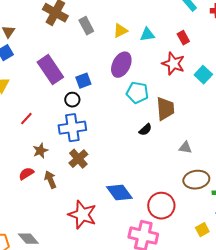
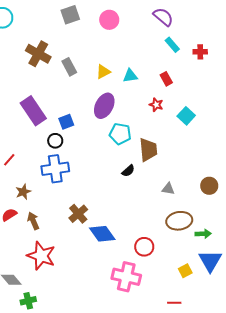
red star: (173, 64) -> (156, 105), size x0.6
brown cross: (78, 159) -> (78, 214), moved
red circle: (161, 206) -> (144, 247), size x0.7
red star: (82, 215) -> (41, 256), moved

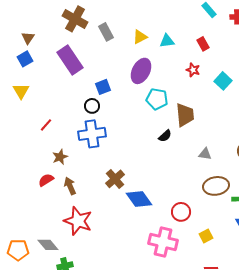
purple rectangle: (33, 111) -> (70, 60), moved
yellow square: (185, 271) -> (206, 236), moved

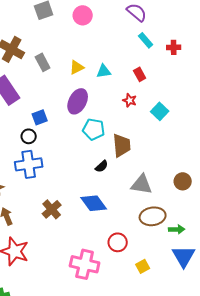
gray triangle: (205, 154) -> (142, 184), size x1.6
blue diamond: (139, 199) -> (94, 203), moved
pink cross: (163, 242) -> (85, 264), moved

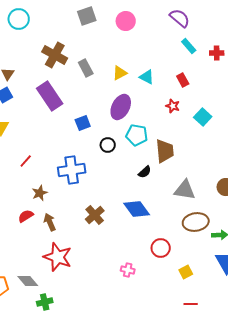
cyan triangle: (104, 71) -> (147, 77), turned 35
black circle: (29, 136) -> (108, 145), moved
pink cross: (85, 264) -> (128, 270), size x0.5

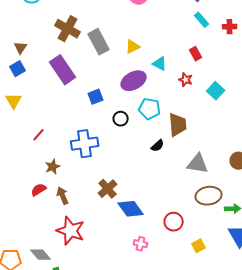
gray rectangle: (86, 68) -> (99, 42), size x1.4
cyan triangle: (147, 77) -> (160, 64), moved
purple ellipse: (121, 107) -> (134, 81), turned 35
blue diamond: (137, 209) -> (131, 209), moved

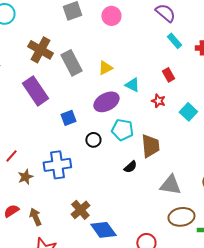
brown star: (53, 167) -> (25, 177), moved

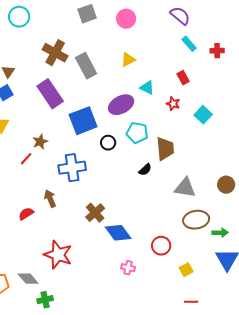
yellow triangle: (105, 68) -> (128, 60), moved
blue square: (68, 118) -> (83, 121), size x1.8
brown star: (25, 177) -> (40, 142), moved
brown arrow: (35, 217) -> (50, 199), moved

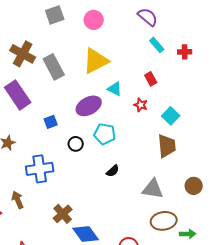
yellow triangle: (128, 60) -> (96, 61), size x1.8
blue square: (83, 121) -> (51, 122), size x0.5
brown trapezoid: (165, 149) -> (167, 146), moved

